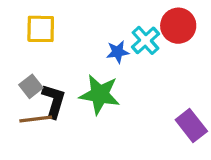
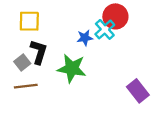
red circle: (178, 26) -> (115, 16), moved
black L-shape: (54, 101) -> (39, 52), moved

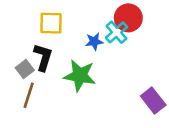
yellow square: (29, 21) -> (51, 23), moved
brown line: (26, 86) -> (29, 95), turned -65

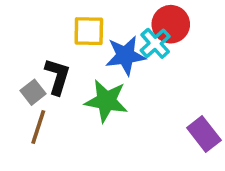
yellow square: (51, 23) -> (89, 31), moved
blue star: (94, 41) -> (125, 56), size x1.6

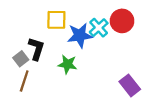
red circle: (171, 24) -> (122, 21), moved
green star: (106, 101) -> (68, 64), size x0.7

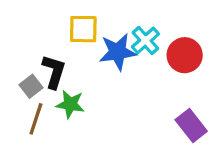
red circle: (122, 21) -> (185, 55), moved
green star: (68, 64) -> (70, 104), moved

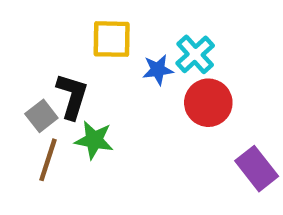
blue star: (118, 52) -> (158, 70), size x0.6
red circle: (185, 55) -> (208, 103), moved

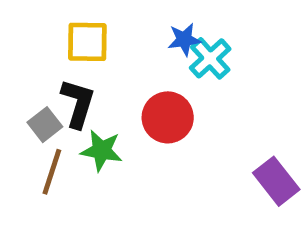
yellow square: (112, 39) -> (87, 42), moved
blue star: (158, 70) -> (184, 40), moved
red circle: (208, 103) -> (168, 117), moved

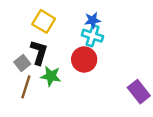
yellow square: (87, 42) -> (44, 21), turned 30
cyan cross: (210, 58) -> (92, 36), moved, turned -30

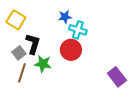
blue star: (92, 20) -> (65, 17), moved
yellow square: (44, 21) -> (16, 20), moved

